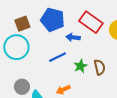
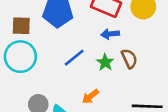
brown square: (22, 24) -> (21, 26), turned 35
blue arrow: (73, 37) -> (110, 34), moved

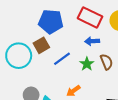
brown square: (21, 26) -> (41, 45), moved, turned -35

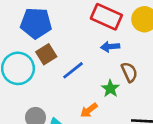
blue pentagon: (51, 22) -> (36, 23), moved
green star: (87, 64) -> (110, 89), moved

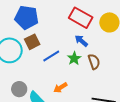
blue arrow: (110, 47) -> (81, 41), turned 40
green star: (110, 89) -> (74, 58), moved

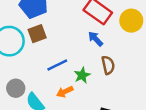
blue line: (51, 56) -> (57, 65), moved
green star: (74, 58) -> (82, 75), moved

